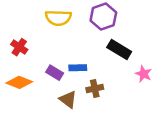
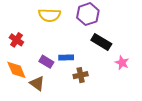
orange diamond: (19, 82) -> (16, 70), turned 45
brown triangle: (68, 99) -> (37, 83), moved

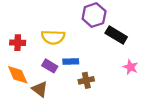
yellow semicircle: (50, 15) -> (53, 37), moved
red cross: (16, 40) -> (18, 43), turned -32
black rectangle: (101, 42) -> (116, 35), moved

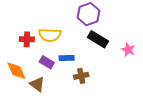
black rectangle: (116, 35) -> (98, 39), moved
red cross: (18, 43) -> (27, 39), moved
pink star: (131, 67) -> (128, 50), moved

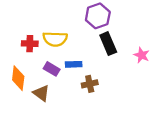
black rectangle: (98, 39) -> (108, 44), turned 36
orange diamond: (16, 71) -> (18, 78), turned 30

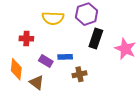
yellow semicircle: (55, 39) -> (53, 18), moved
black rectangle: (108, 44) -> (96, 39), turned 42
pink star: (142, 55) -> (125, 49), size x1.5

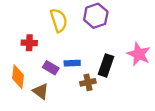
yellow semicircle: (53, 18) -> (59, 20), turned -110
black rectangle: (96, 39) -> (106, 65), moved

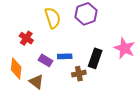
red cross: (29, 43) -> (26, 38), turned 32

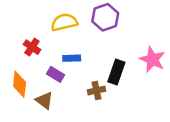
yellow semicircle: (53, 18) -> (64, 22), turned -85
blue rectangle: (65, 56) -> (72, 58), moved

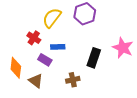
yellow semicircle: (64, 22) -> (52, 18), turned -40
red cross: (32, 47) -> (34, 38), moved
brown cross: (97, 91) -> (73, 80), moved

